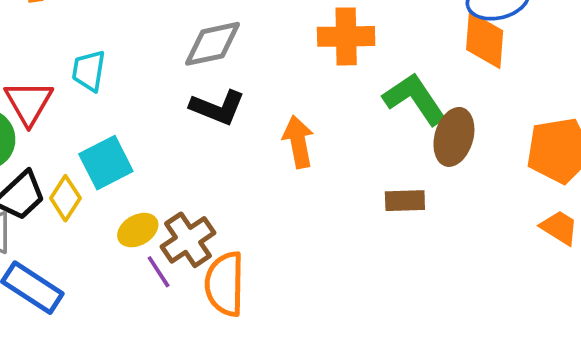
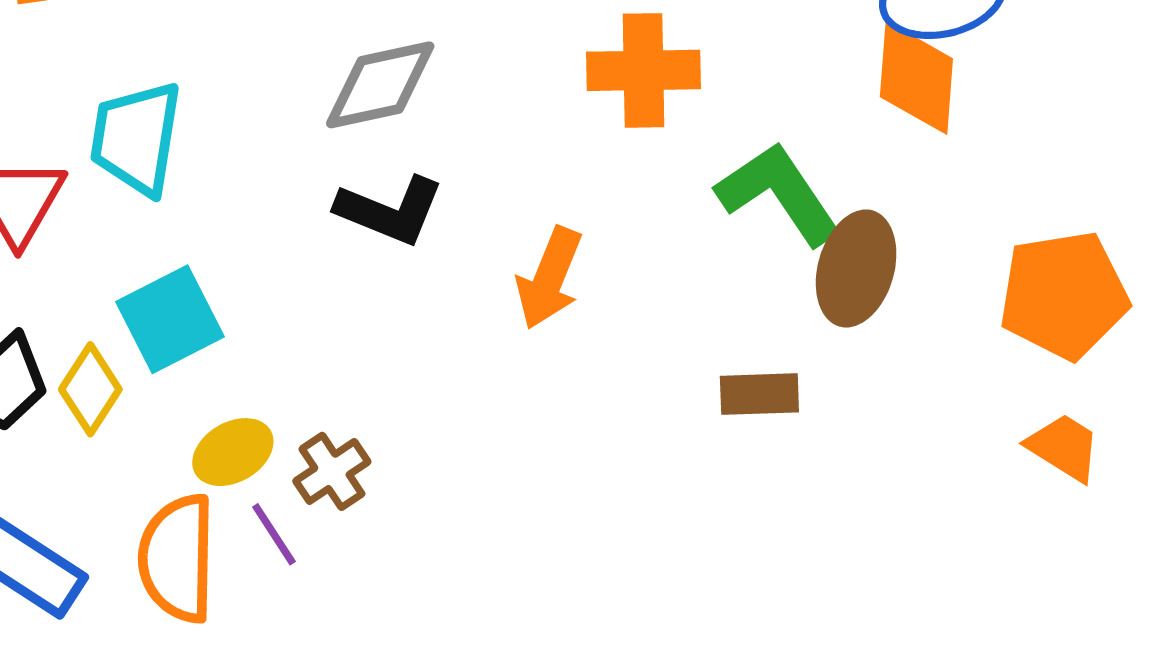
cyan trapezoid: (89, 71) -> (136, 138), size x1.4
orange arrow: (298, 142) -> (549, 278), turned -147
brown cross: (188, 240) -> (332, 471), size x0.7
orange semicircle: (225, 284) -> (177, 558), moved

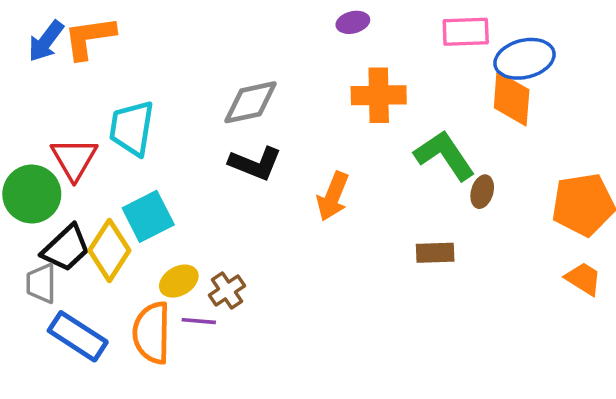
brown ellipse: (856, 268) -> (482, 192), size x0.6
yellow diamond: (90, 389) -> (109, 250), size x1.4
purple line: (274, 534) -> (199, 321), turned -52

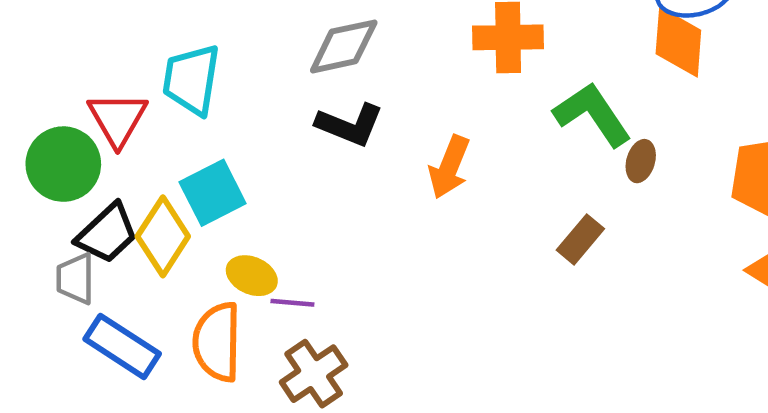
brown rectangle: (435, 253) -> (580, 239), turned -48
yellow ellipse: (179, 281) -> (252, 276), turned 54
brown cross: (227, 290) -> (314, 374), moved, size x1.4
purple line: (199, 321) -> (292, 303), moved

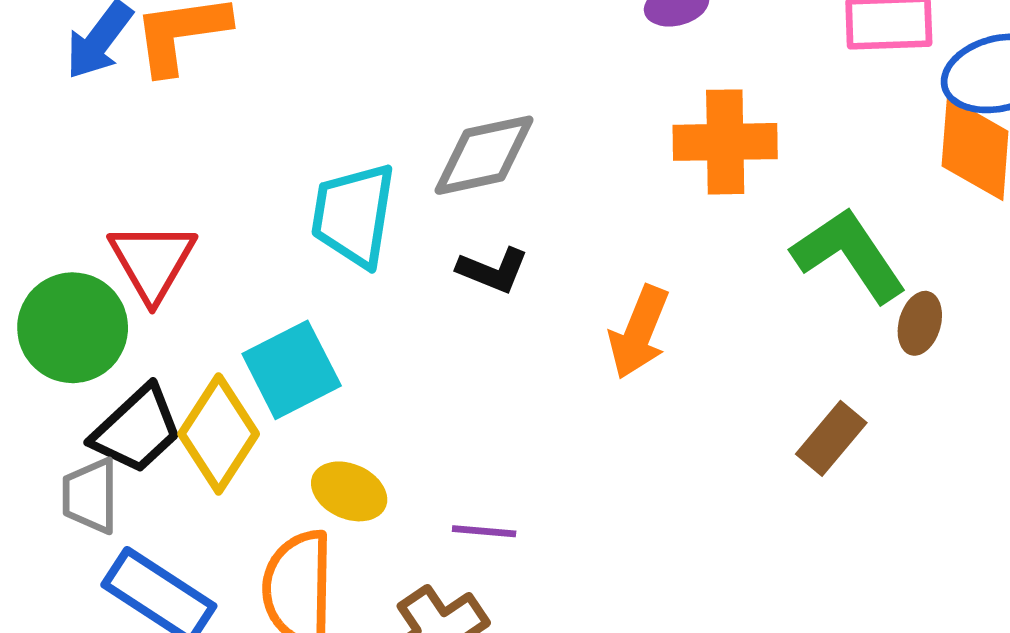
cyan trapezoid: (191, 80) -> (354, 215), moved
black L-shape: (350, 125) -> (493, 270), size x0.7
purple line: (292, 303) -> (484, 531), moved

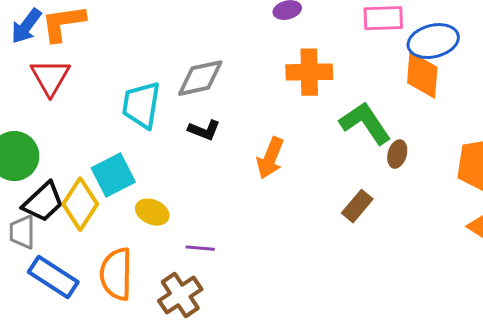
red triangle: (152, 261) -> (50, 77), moved
yellow ellipse: (349, 491) -> (152, 212), moved

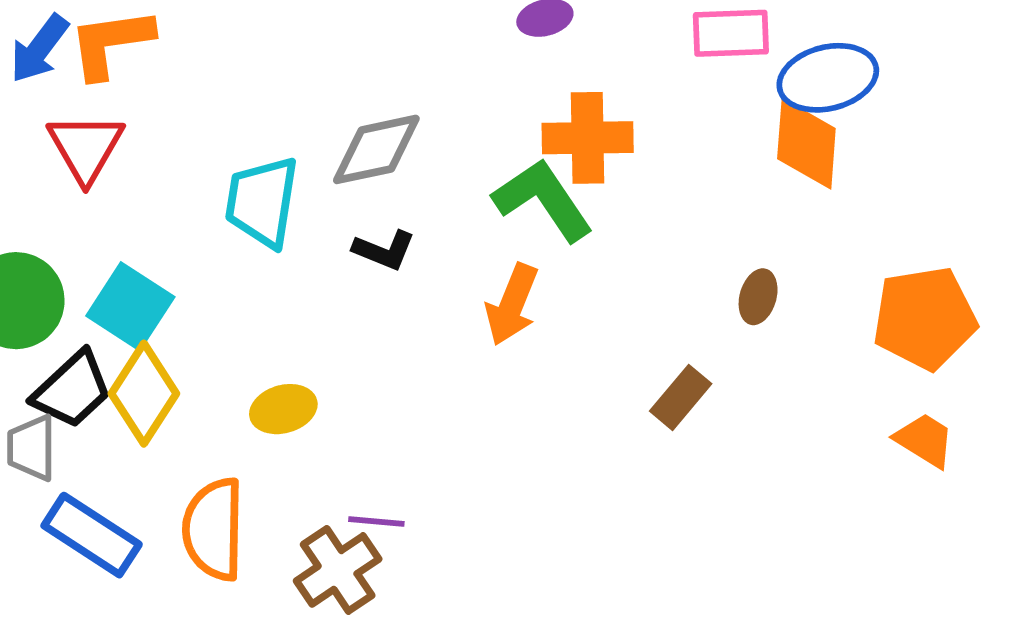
green L-shape: (365, 123) -> (543, 200), moved
cyan square: (113, 175) -> (130, 306), moved, turned -30
yellow ellipse: (152, 212) -> (283, 409), turned -40
purple line: (200, 248) -> (376, 521), moved

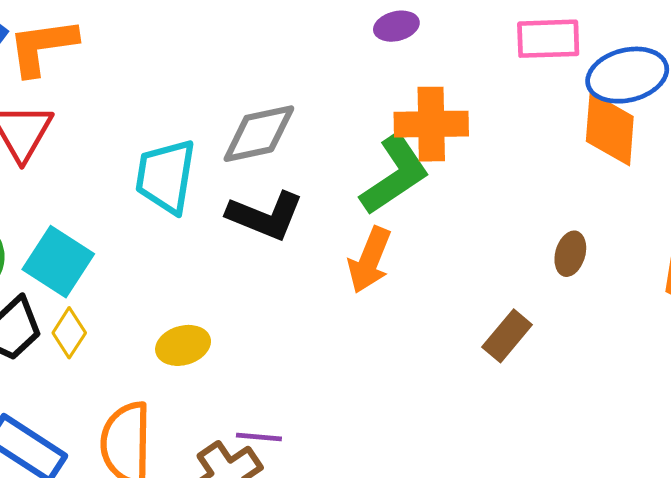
green L-shape: (543, 200) -> (395, 175), turned 90
black L-shape: (384, 250) -> (265, 216), size x1.5
yellow diamond: (144, 394) -> (69, 333), size x0.6

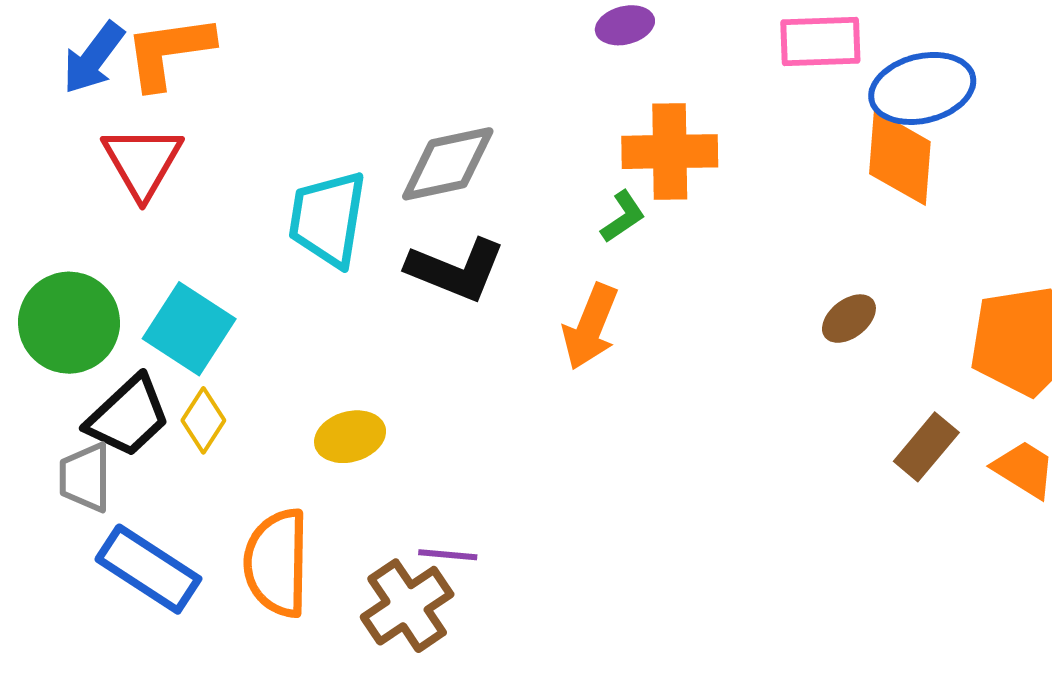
green L-shape: (395, 175) -> (623, 217), size x0.5
brown ellipse: (570, 254) -> (849, 319), turned 36
brown rectangle: (507, 336) -> (926, 447), moved

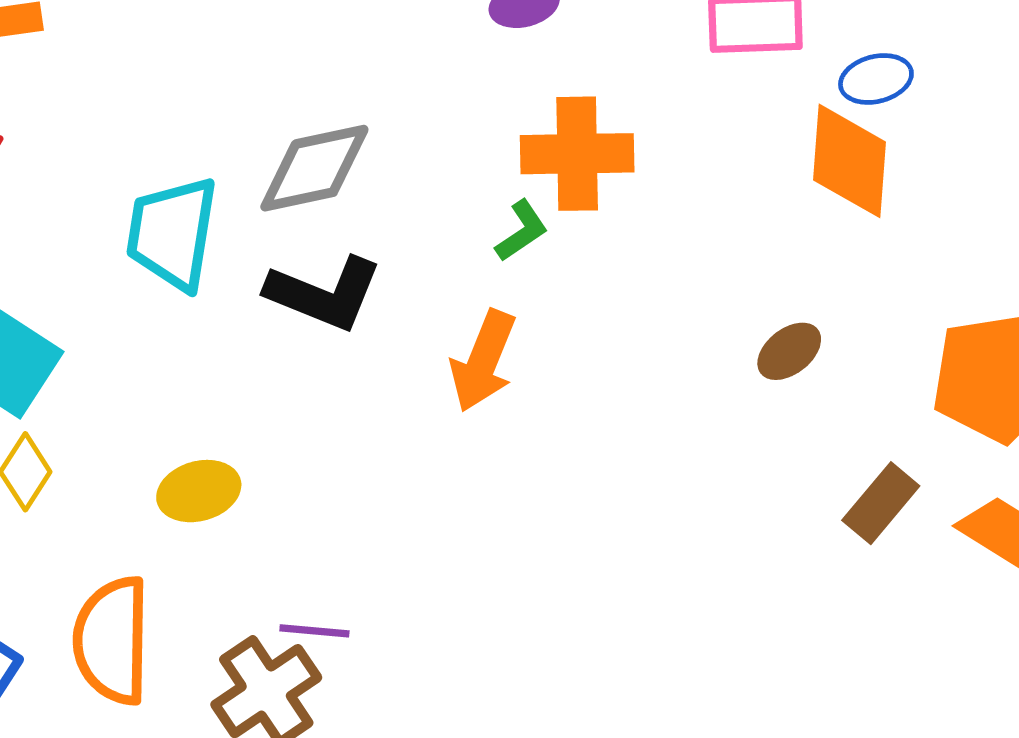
blue ellipse: (922, 88) -> (876, 79), size x0.6

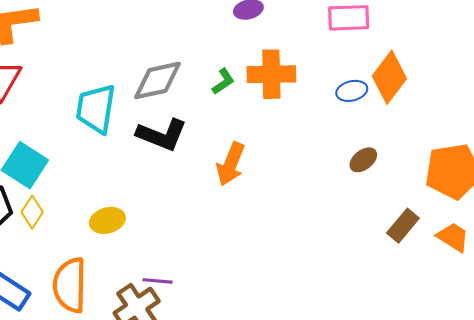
blue ellipse: (876, 79) -> (352, 91), moved
orange diamond: (849, 161) -> (389, 77), turned 33
green L-shape: (522, 231) -> (223, 82), moved

